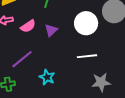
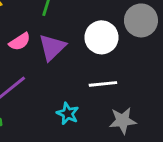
purple triangle: (51, 30) -> (52, 47), size x1.5
cyan star: (47, 77) -> (68, 114), moved

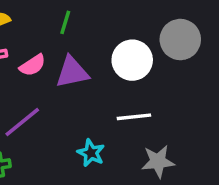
purple triangle: (52, 47) -> (72, 72), turned 32

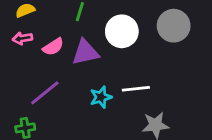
white circle: (132, 60) -> (122, 31), moved
cyan star: (91, 153) -> (101, 97), moved, turned 30

